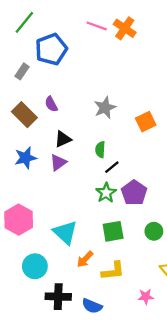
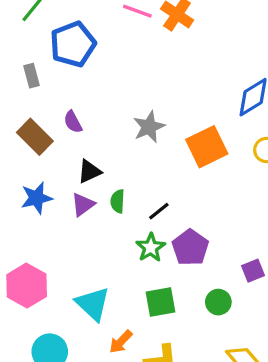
gray rectangle: (22, 71) -> (32, 76), turned -49
orange square: (146, 122) -> (207, 147), size x1.4
green semicircle: (100, 150) -> (118, 201), moved

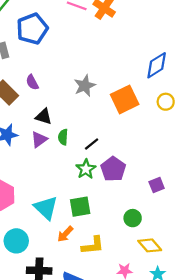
black triangle: (89, 171) -> (44, 117), turned 42
green square: (160, 302) -> (80, 207), moved
green circle: (218, 302) -> (133, 218), moved

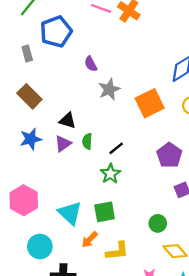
purple semicircle: (32, 82) -> (91, 64), moved
purple pentagon: (113, 169) -> (169, 155), moved

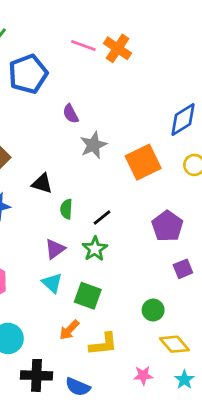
purple triangle: (63, 144) -> (55, 249), moved
green square: (105, 212) -> (88, 296), turned 30
cyan triangle: (70, 213) -> (52, 283), moved, size x0.7

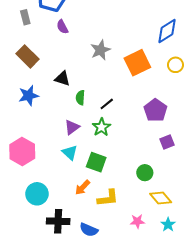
purple semicircle: (71, 114) -> (62, 27), moved

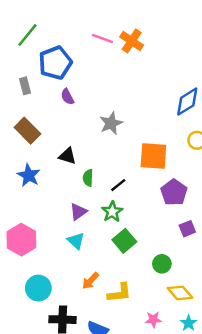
orange square: (137, 63) -> (153, 156), moved, turned 30
blue star: (29, 95) -> (29, 175), turned -30
green square: (96, 162) -> (124, 241), moved, turned 30

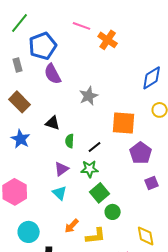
orange cross: (132, 41) -> (108, 40), moved
purple semicircle: (67, 97) -> (53, 74), size x1.5
green star: (112, 212) -> (90, 169), turned 30
green circle: (162, 264) -> (113, 212), moved
yellow diamond: (180, 293) -> (146, 236), turned 30

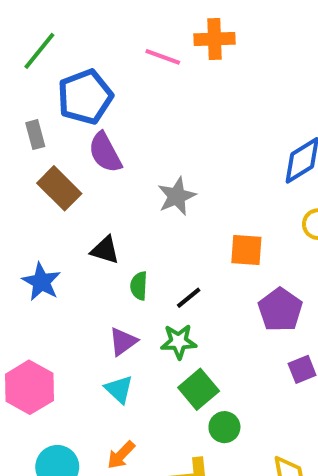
orange cross: (108, 40) -> (214, 39), moved, turned -36
brown rectangle: (20, 102) -> (59, 188), moved
orange square: (124, 123) -> (246, 250), size x0.7
orange arrow: (72, 226) -> (121, 455), moved

